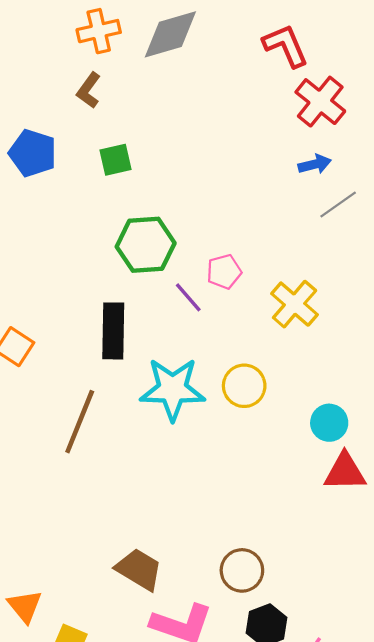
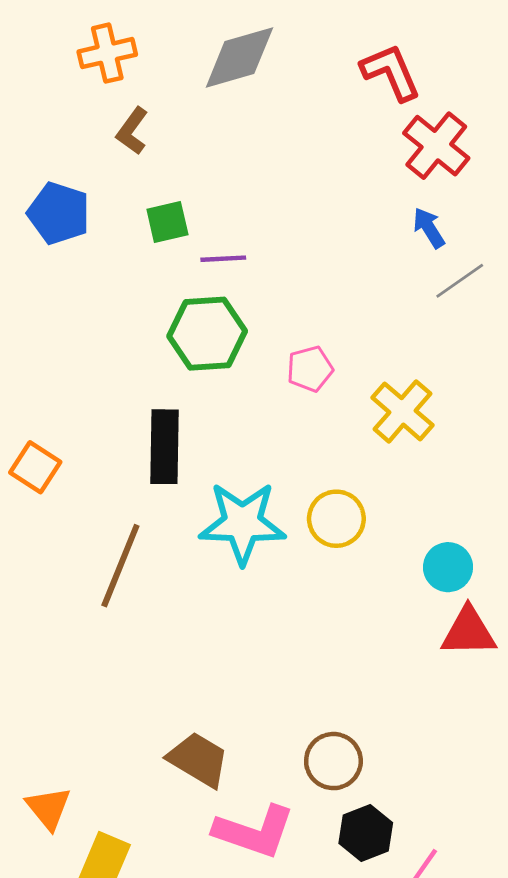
orange cross: (99, 31) -> (107, 53), moved
blue arrow: (315, 164) -> (429, 228), turned -108
purple line: (188, 297) -> (223, 259), moved, turned -52

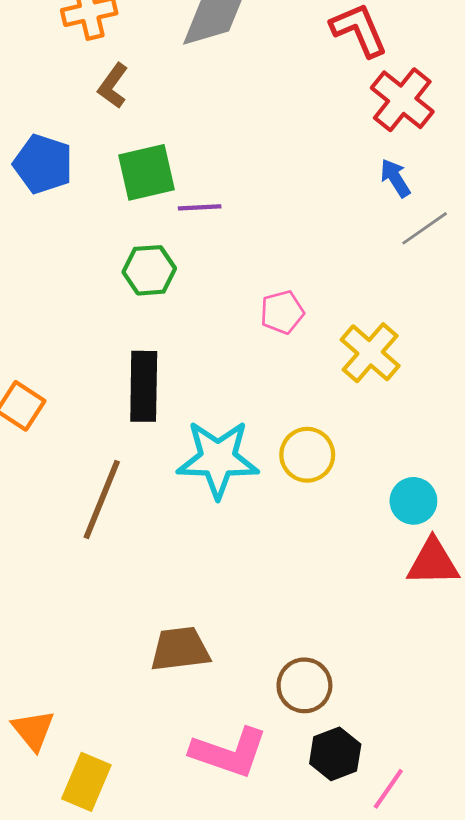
green square: (167, 222) -> (146, 172), size x1.4
green hexagon: (207, 334) -> (149, 270), moved, size x0.7
brown trapezoid: (198, 760) -> (180, 649), moved, turned -38

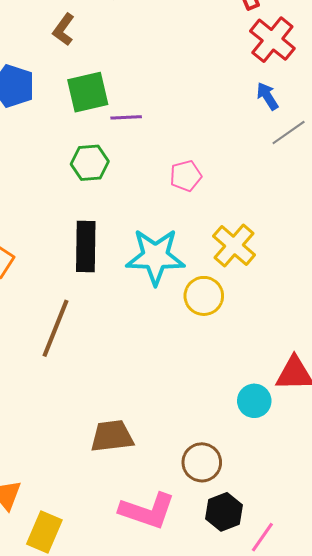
pink pentagon: (282, 312) -> (186, 176), moved
yellow cross: (370, 353) -> (234, 245), moved
cyan star: (218, 459) -> (155, 257), moved
cyan circle: (413, 501) -> (254, 401), moved

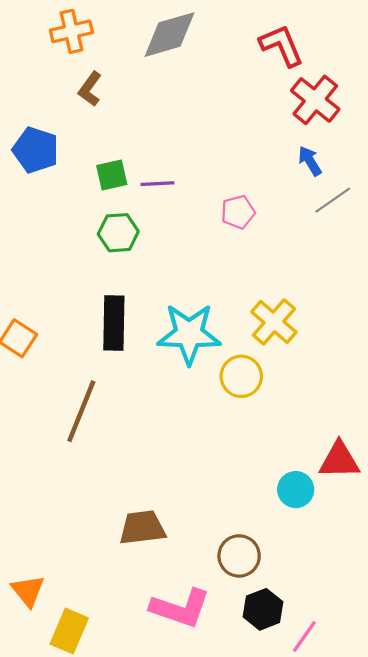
green square: (88, 92) -> (112, 175), moved, size x0.7
pink pentagon: (186, 176) -> (238, 212), moved

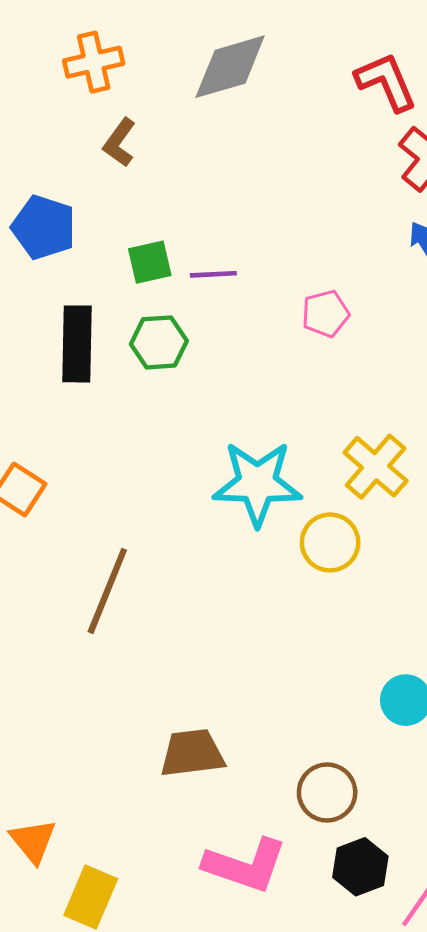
black rectangle: (114, 323) -> (77, 344), moved

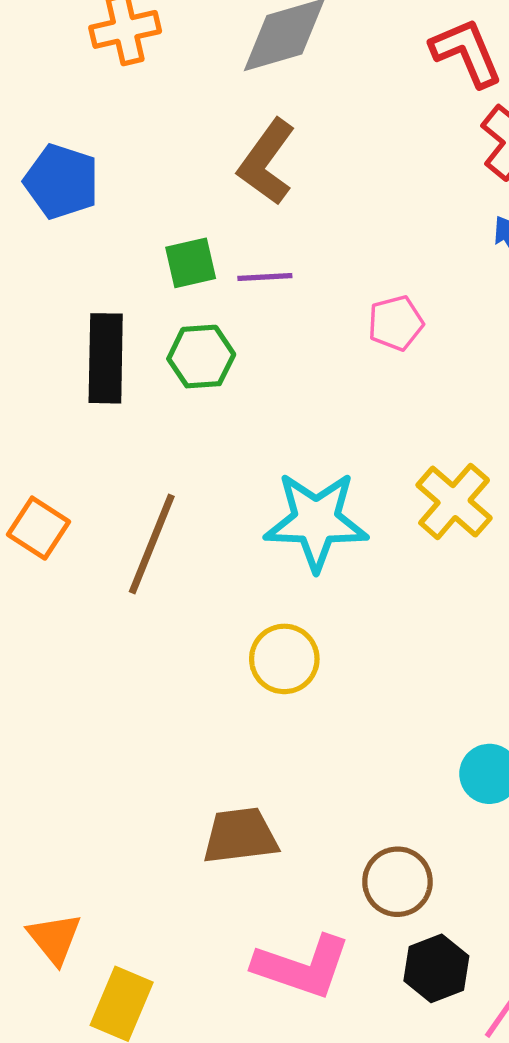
brown L-shape: (119, 142) -> (267, 162), moved, size x1.5
blue pentagon: (44, 227) -> (61, 181), moved
yellow circle: (330, 542) -> (284, 659), moved
brown line: (107, 591) -> (152, 544), moved

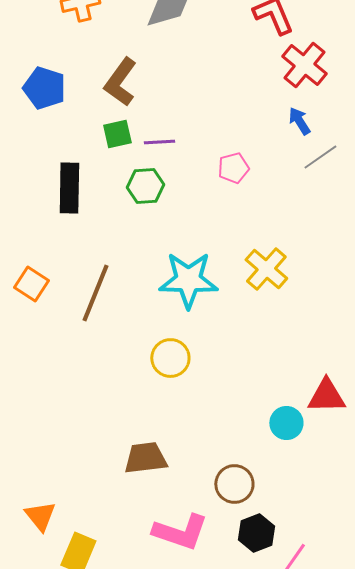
brown L-shape: (267, 162) -> (120, 82), moved
green hexagon: (201, 357) -> (145, 186), moved

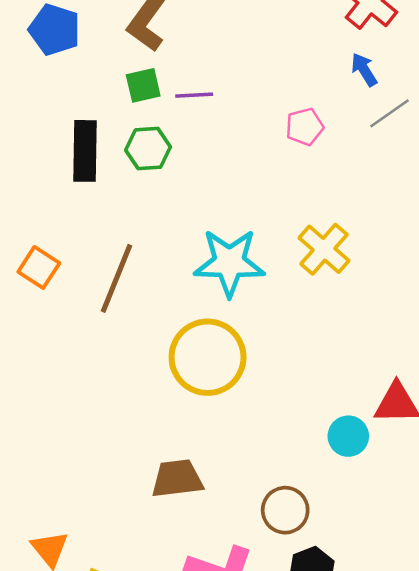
pink pentagon: (233, 168) -> (305, 127), moved
green hexagon: (145, 186) -> (148, 149), moved
yellow circle: (170, 358) -> (208, 357), size x1.6

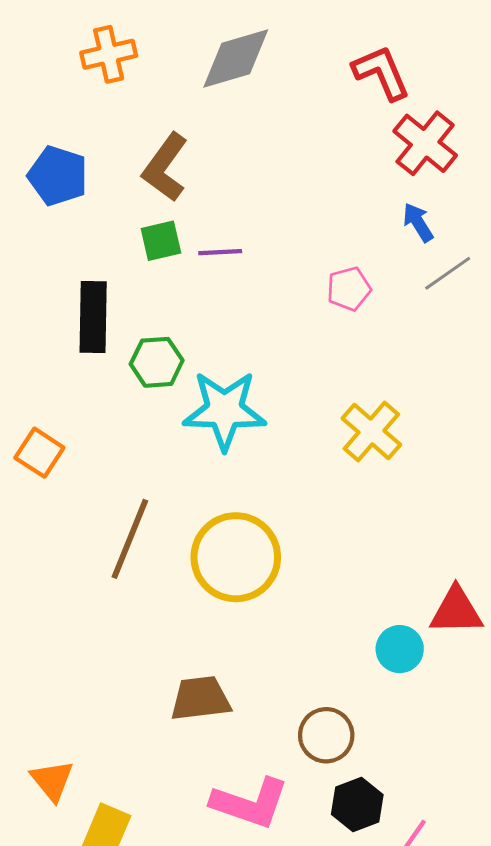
green hexagon: (148, 149) -> (157, 362), moved
cyan star: (229, 263) -> (224, 410), moved
brown line: (116, 278) -> (130, 539), moved

